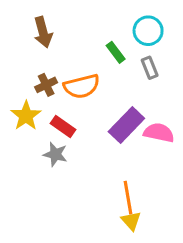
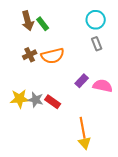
green rectangle: (116, 52) -> (43, 24), moved
yellow star: (26, 116) -> (20, 99), moved, turned 30
purple rectangle: (126, 125) -> (82, 81), size x0.6
red rectangle: (63, 127) -> (53, 102), moved

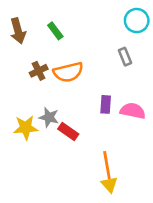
cyan circle: (96, 20) -> (137, 21), moved
brown arrow: (28, 21) -> (18, 31), moved
purple rectangle: (82, 81) -> (106, 104), turned -40
gray star: (36, 100) -> (49, 117), moved

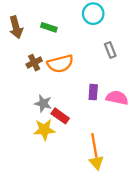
cyan circle: (137, 21) -> (93, 14), moved
green rectangle: (55, 31) -> (49, 27), turned -35
yellow star: (26, 128) -> (44, 130), moved

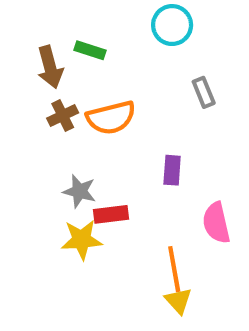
brown arrow: (16, 27) -> (50, 67), moved
pink semicircle: (117, 98) -> (216, 223), moved, turned -115
red rectangle: (60, 116) -> (111, 214), turned -42

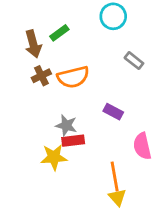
green rectangle: (90, 50) -> (59, 33), turned -54
gray rectangle: (204, 92) -> (134, 61), turned -30
purple rectangle: (172, 170) -> (113, 112), turned -66
gray star: (79, 191) -> (66, 125), moved

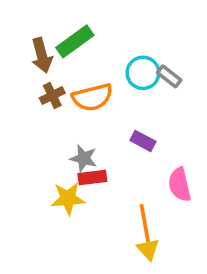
cyan circle: (113, 16) -> (143, 73), moved
green rectangle: (59, 33) -> (75, 41), size x1.5

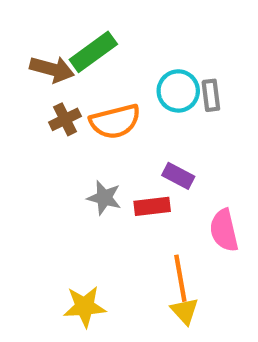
brown arrow: (42, 55) -> (52, 69), turned -60
gray rectangle: (169, 76) -> (211, 95), turned 45
red rectangle: (92, 178) -> (152, 206), moved
yellow star: (68, 199) -> (85, 307), moved

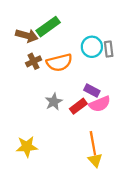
gray star: (104, 198) -> (54, 102), turned 30
red rectangle: (152, 206) -> (78, 106), turned -30
pink semicircle: (224, 230) -> (100, 104), moved, turned -100
yellow star: (85, 307) -> (27, 147), moved

